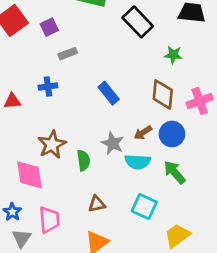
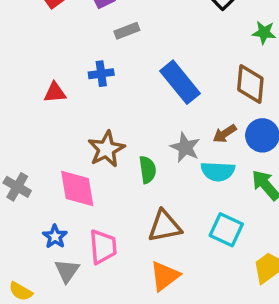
blue rectangle: (109, 93) -> (180, 82), size x1.4
brown triangle: (97, 204) -> (165, 226), size x1.5

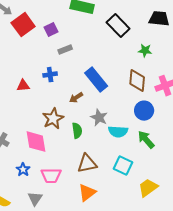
brown arrow: (225, 134) -> (76, 98), moved
pink trapezoid: (103, 247) -> (51, 176), turned 95
gray triangle: (67, 271) -> (35, 199), moved

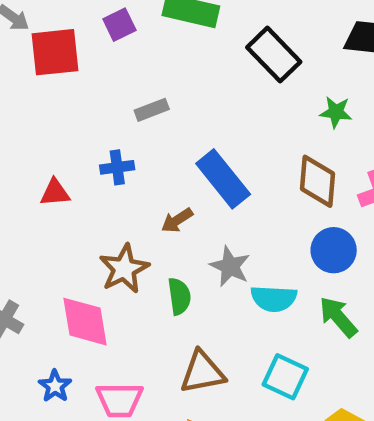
red square: (23, 25) -> (55, 52), turned 30
purple square: (51, 30) -> (119, 25), moved

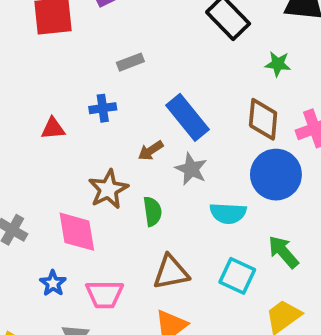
blue circle: (334, 250) -> (276, 175), size x1.4
gray star: (230, 266) -> (191, 169), moved
green arrow: (338, 317) -> (283, 252), moved

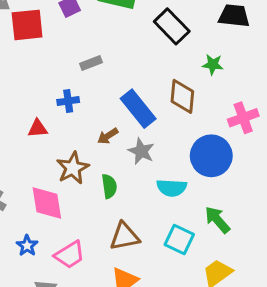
brown diamond: (263, 119) -> (182, 96), moved
red triangle: (53, 128) -> (38, 128), moved
pink trapezoid: (105, 294) -> (70, 255), turned -32

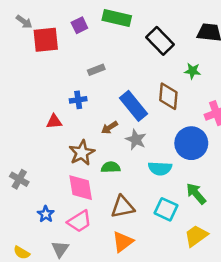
green semicircle: (109, 186) -> (111, 167), turned -84
pink diamond: (47, 203) -> (81, 188), moved

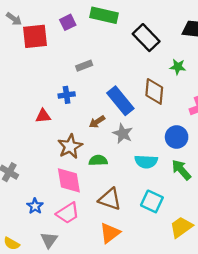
blue circle: (191, 143) -> (177, 137), size x0.7
green arrow: (196, 194) -> (181, 170), moved
brown triangle: (123, 207) -> (110, 199), turned 30

